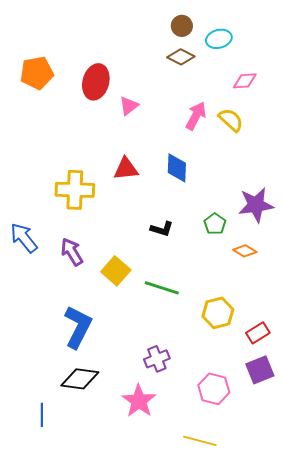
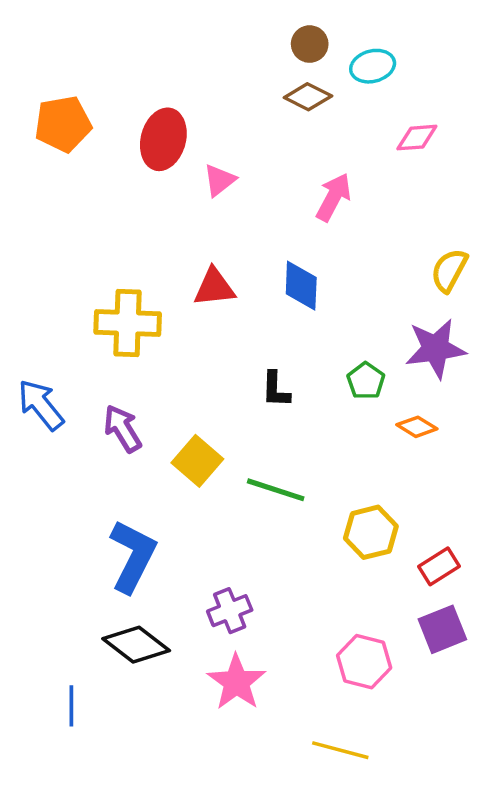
yellow semicircle: (231, 120) -> (449, 270), moved, turned -104
black L-shape: (162, 229) -> (276, 389), turned 75
purple cross: (157, 359) -> (230, 611), moved
black diamond: (80, 379) -> (136, 645), turned 30

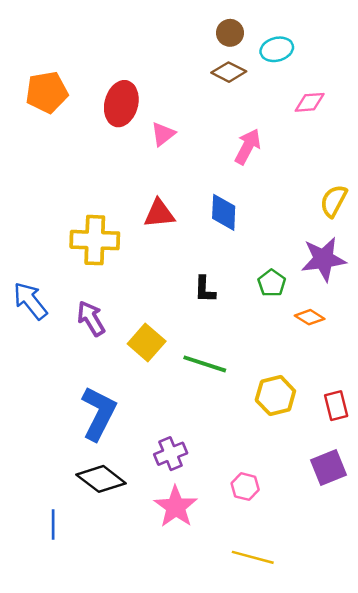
red rectangle: (439, 566) -> (336, 406), moved, turned -72
pink hexagon: (364, 662) -> (245, 487), moved, size x0.7

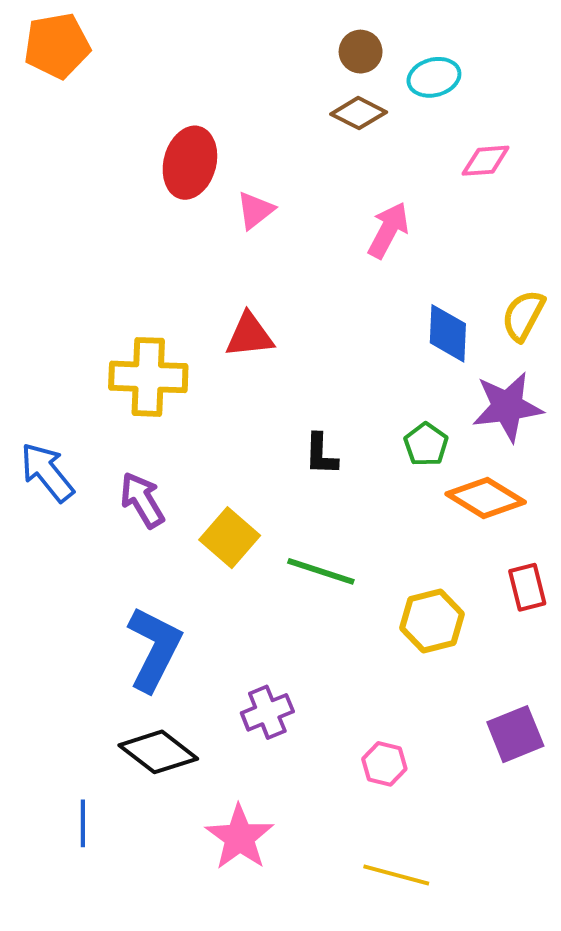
orange pentagon: (47, 92) -> (57, 46), moved
blue diamond: (224, 212) -> (448, 333), moved
orange diamond: (310, 317) -> (486, 498), size x1.6
red rectangle: (336, 406) -> (527, 587), moved
pink star: (176, 507) -> (240, 837), moved

